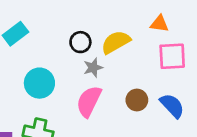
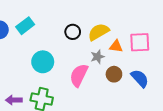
orange triangle: (159, 24) -> (116, 46), moved
gray star: (93, 68) -> (97, 57), moved

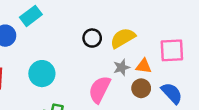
cyan rectangle: (25, 26) -> (31, 16), moved
orange triangle: (116, 46) -> (144, 66), moved
cyan circle: (43, 62) -> (42, 74), moved

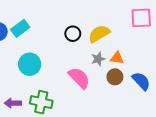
cyan rectangle: (31, 16) -> (20, 28), moved
pink square: (172, 50) -> (141, 18), moved
pink semicircle: (100, 89) -> (79, 78), turned 110

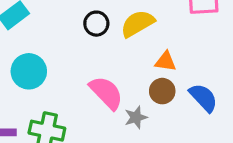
gray star: (98, 59) -> (136, 117), moved

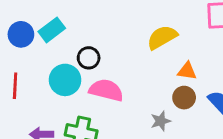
black circle: (96, 24) -> (89, 58), moved
pink semicircle: (106, 93) -> (106, 90), moved, turned -32

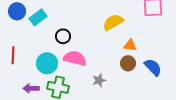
blue circle: (21, 34) -> (17, 11), moved
cyan circle: (65, 80) -> (47, 63), moved
gray star: (161, 121) -> (99, 80), moved

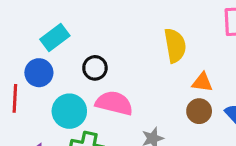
blue circle: (17, 11) -> (39, 73), moved
yellow semicircle: (113, 22) -> (175, 45), turned 110

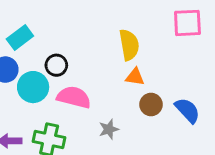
orange triangle: (202, 82) -> (135, 77), moved
cyan circle: (69, 111) -> (33, 87), moved

